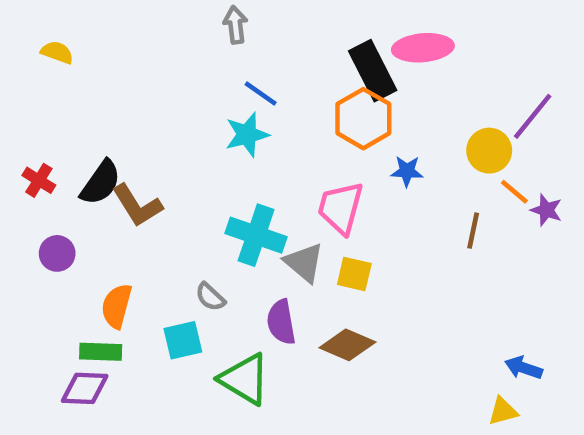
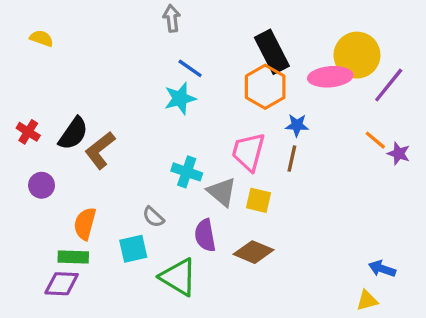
pink ellipse: (423, 48) -> (330, 77), moved
yellow circle: (489, 151) -> (357, 55), moved, size x1.4
brown L-shape: (137, 205) -> (100, 150), turned 84
brown line: (473, 231) -> (292, 159), moved
cyan cross: (256, 235) -> (187, 172), size x0.7

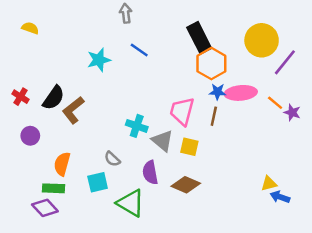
pink ellipse: (330, 77) -> (241, 93), moved
orange hexagon: (265, 87) -> (211, 64), moved
cyan star: (180, 98) -> (99, 60), moved
purple diamond: (62, 284) -> (45, 208), turned 45
yellow triangle: (367, 300) -> (269, 183), moved

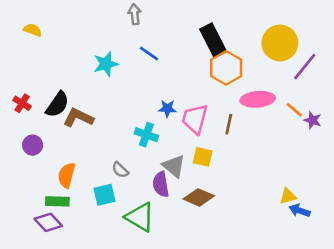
blue star: (218, 92) -> (167, 108), moved
brown L-shape: (73, 110) -> (78, 118), turned 64
gray triangle: (162, 141) -> (174, 166), moved

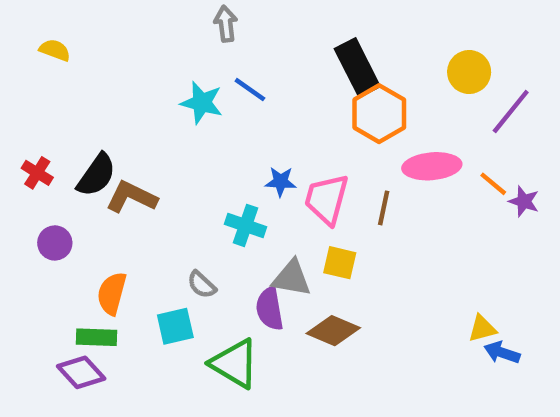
yellow circle: (280, 43) -> (469, 72), size x0.7
cyan star: (106, 64) -> (202, 103), moved, turned 30
gray triangle: (174, 166) -> (292, 278), turned -30

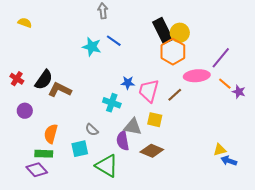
yellow circle: (469, 72) -> (180, 33), moved
purple line: (511, 111) -> (221, 58), moved
brown line: (384, 208) -> (175, 95), turned 35

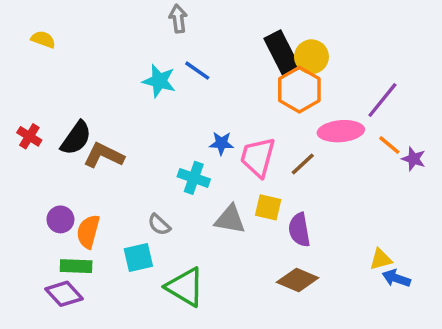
purple circle: (25, 111) -> (60, 219), moved
purple semicircle: (123, 141) -> (299, 230), moved
brown diamond: (152, 151) -> (298, 280), moved

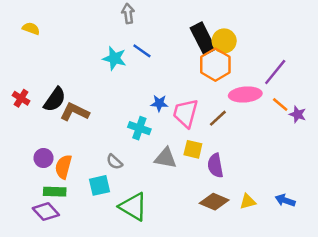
yellow triangle: (381, 259) -> (248, 202), moved

